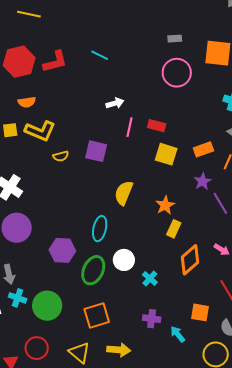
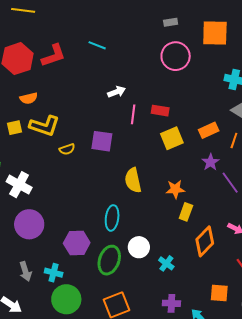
yellow square: (166, 154) -> (172, 138), turned -35
yellow semicircle: (124, 193) -> (133, 180), turned -30
orange star: (165, 205) -> (175, 189), turned 30
cyan cross: (18, 298) -> (54, 273), moved

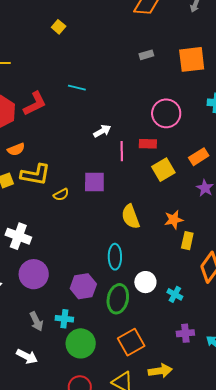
pink circle: (176, 56) -> (166, 113), moved

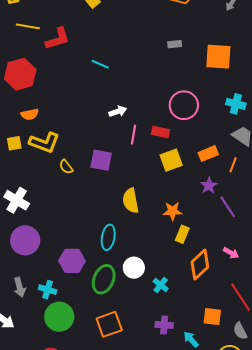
red L-shape: (35, 104) -> (58, 39), moved
yellow semicircle: (61, 195) -> (66, 167), turned 70

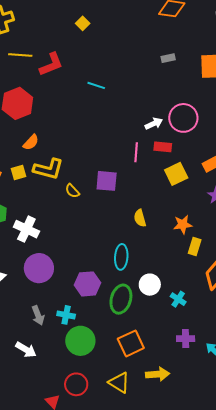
white arrow: (118, 111) -> (154, 124), moved
orange semicircle: (30, 114) -> (31, 142), turned -30
yellow semicircle: (131, 201) -> (140, 218), size x0.7

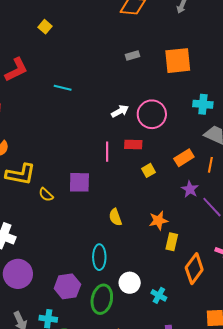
white arrow: (154, 124) -> (120, 111), moved
yellow square: (176, 174) -> (148, 170), size x0.6

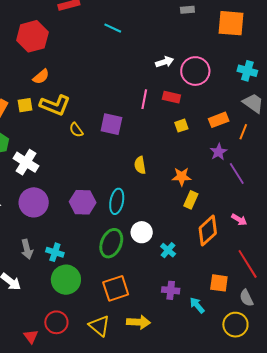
purple hexagon: (67, 286) -> (83, 202), moved

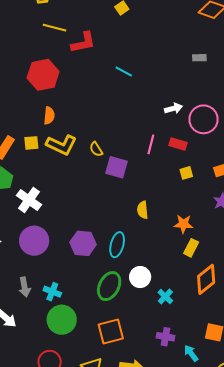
orange semicircle: (41, 77) -> (49, 116), turned -48
yellow semicircle: (76, 130) -> (96, 149), moved

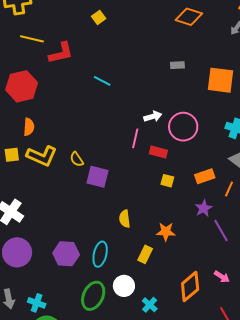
pink line: (151, 144) -> (135, 138), moved
yellow square: (186, 173) -> (167, 181), turned 32
yellow rectangle: (191, 248) -> (145, 254), moved

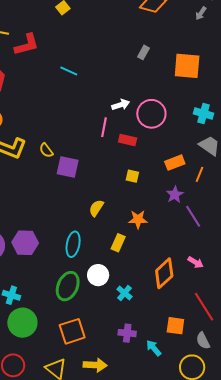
gray rectangle: (177, 65) -> (143, 52), turned -56
yellow square: (167, 181) -> (132, 176), moved
yellow semicircle: (125, 219) -> (96, 208), turned 42
purple hexagon: (66, 254) -> (25, 243), moved

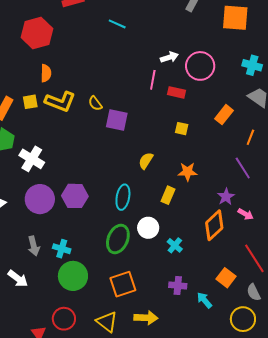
orange rectangle: (175, 163) -> (224, 115), turned -30
orange line: (199, 174) -> (250, 137), moved
purple star: (175, 195) -> (226, 197), moved
orange square: (175, 326) -> (226, 278), turned 30

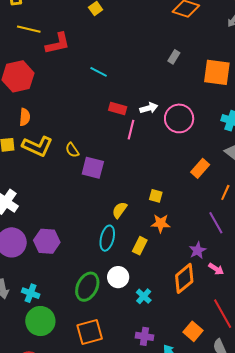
red rectangle: (176, 92) -> (118, 109), moved
yellow square: (182, 129) -> (156, 196), moved
cyan ellipse: (123, 197) -> (107, 238), moved

